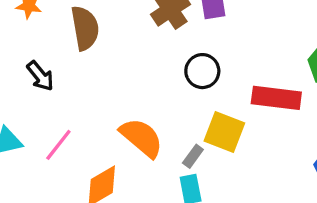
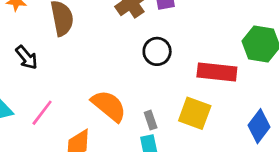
yellow square: (224, 132) -> (195, 113), moved
gray rectangle: (193, 156) -> (151, 120), turned -54

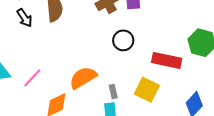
black arrow: (27, 57) -> (25, 18), moved
orange semicircle: (109, 106) -> (83, 78), turned -76

